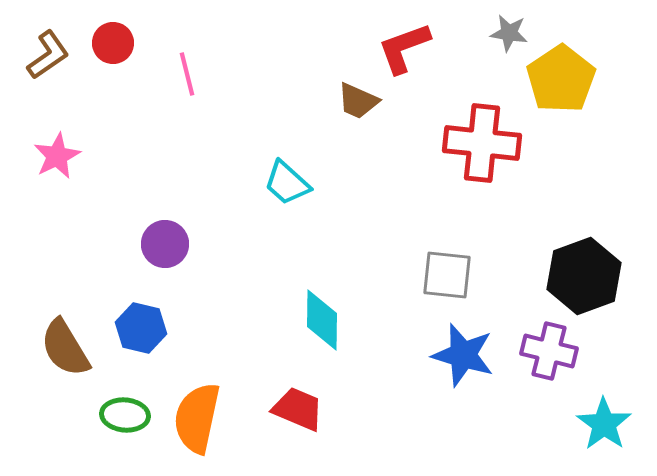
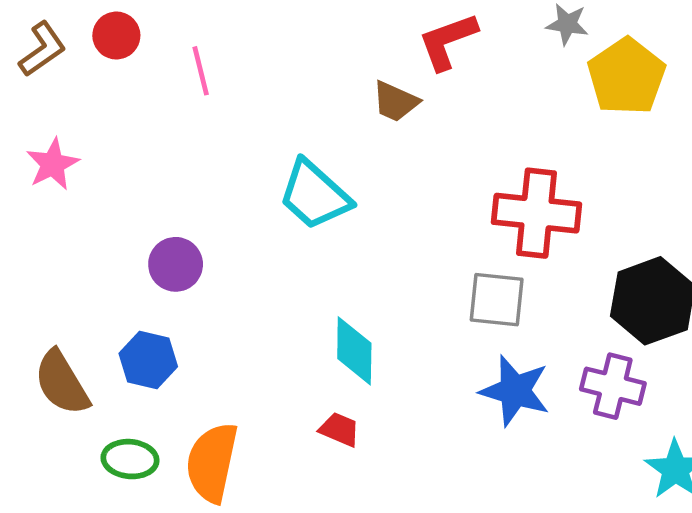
red cross: (482, 143) -> (537, 213), moved
cyan trapezoid: (287, 183) -> (314, 195), size x1.4
red trapezoid: (298, 409) -> (340, 429), moved, size x0.7

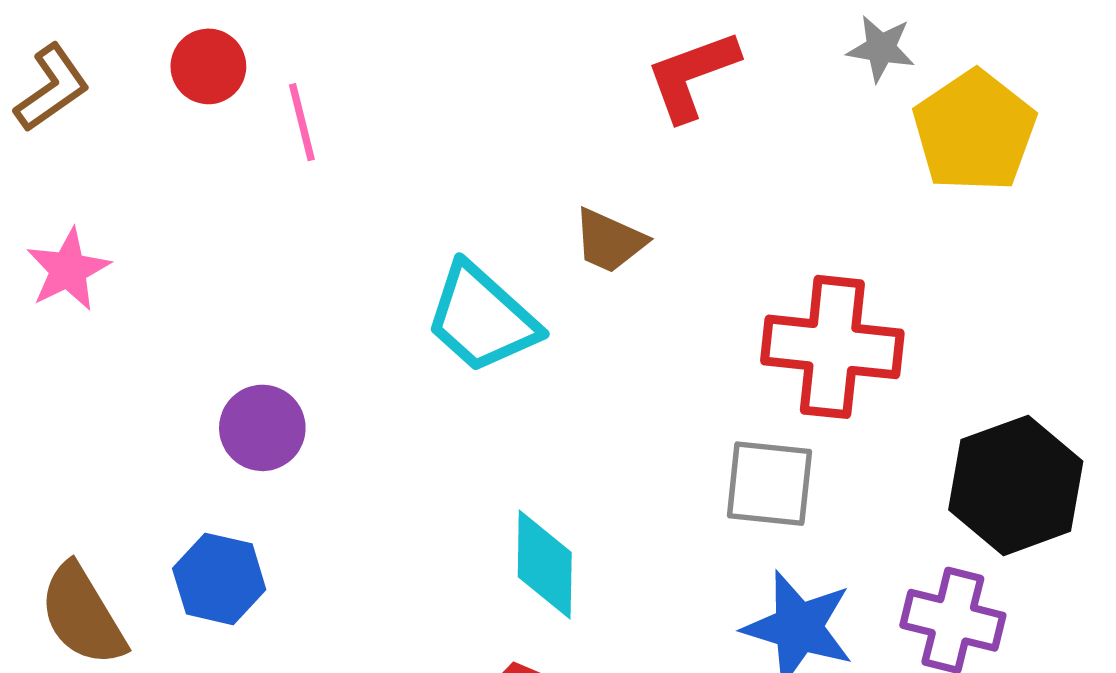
red circle: (116, 36) -> (208, 66), moved
brown trapezoid: (395, 102) -> (609, 241), moved

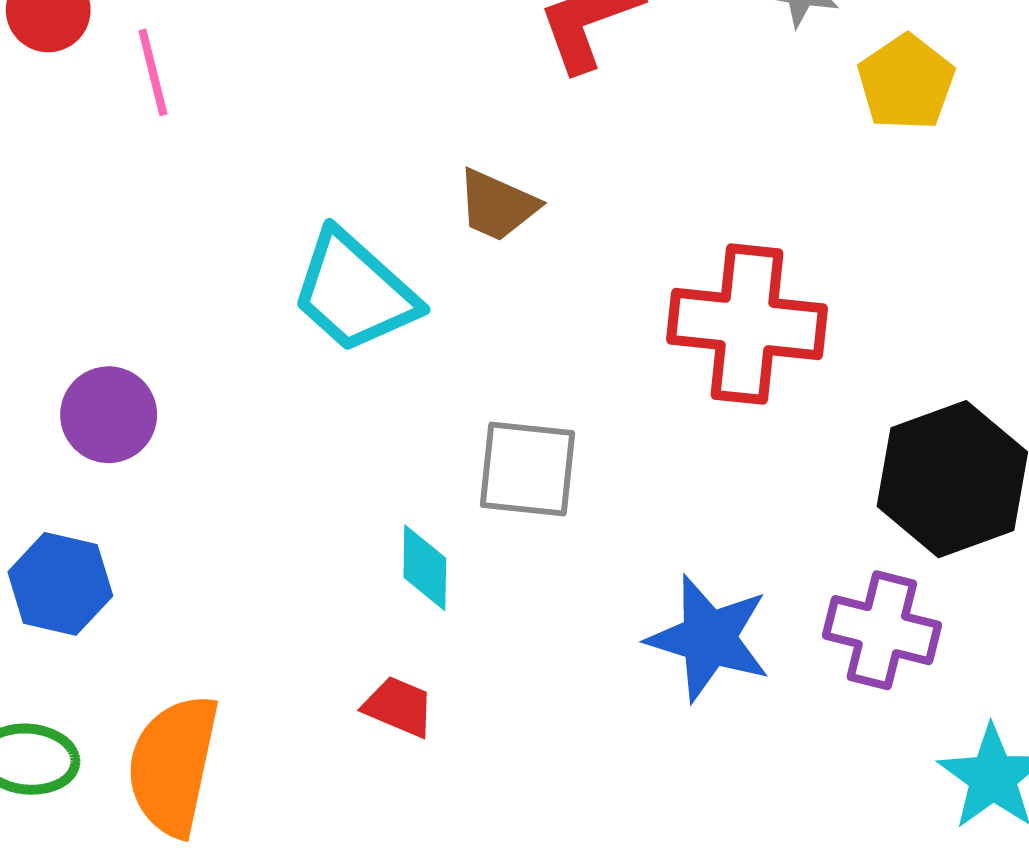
yellow pentagon: (974, 131) -> (906, 82), size x0.7
gray square: (769, 484) -> (527, 469), moved
cyan diamond: (545, 565) -> (425, 568), size x0.7

